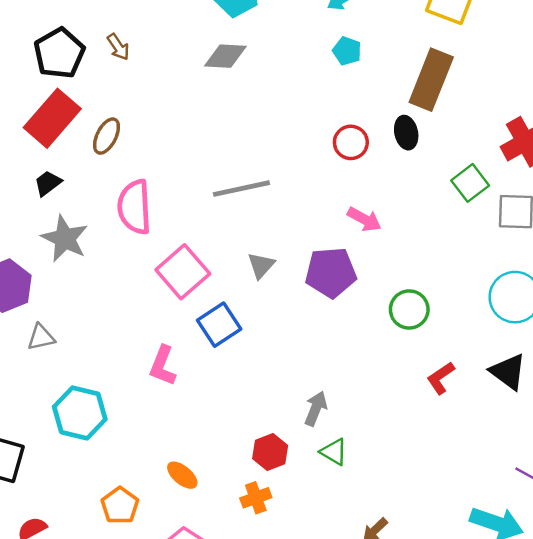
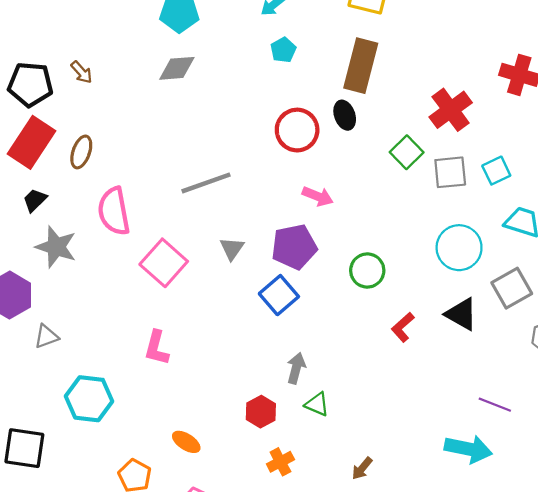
cyan pentagon: (347, 51) -> (283, 50), turned 30
black pentagon: (59, 53) -> (30, 84), turned -30
red circle: (351, 142) -> (297, 130), size x1.4
blue square: (219, 325) -> (279, 295), moved
orange cross: (256, 498) -> (280, 462), moved

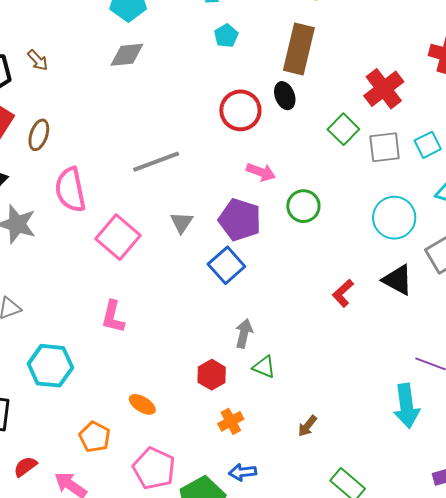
purple pentagon: (294, 247) -> (240, 220), turned 30
green circle: (367, 271) -> (303, 206), moved
cyan arrow: (468, 449) -> (407, 406), turned 72

